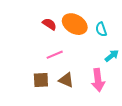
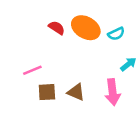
cyan semicircle: (101, 29) -> (116, 34), turned -96
pink line: (55, 55) -> (32, 70), moved

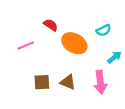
orange ellipse: (86, 28) -> (74, 43), moved
pink line: (32, 70) -> (26, 45), moved

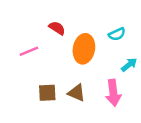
orange ellipse: (74, 43) -> (84, 49), turned 70

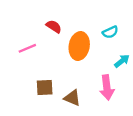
brown triangle: (77, 93) -> (72, 98), moved

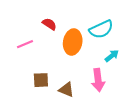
cyan semicircle: (110, 32) -> (101, 29), size x1.6

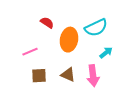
pink line: (25, 44) -> (30, 52), moved
brown triangle: (66, 90) -> (68, 75), moved

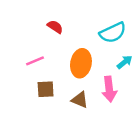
orange ellipse: (69, 40) -> (81, 63), moved
brown triangle: (68, 75) -> (80, 100), moved

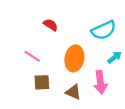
pink line: (35, 61) -> (32, 56), turned 56

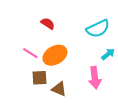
orange ellipse: (74, 58) -> (55, 55), moved, turned 50
brown triangle: (73, 92) -> (59, 89), moved

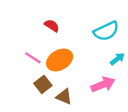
brown square: (40, 78) -> (43, 84), turned -35
pink arrow: (95, 78) -> (103, 84), turned -105

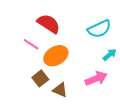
red semicircle: (52, 26) -> (49, 24), size x1.6
pink line: (33, 58) -> (31, 44), moved

